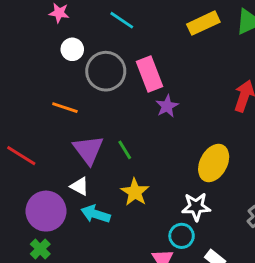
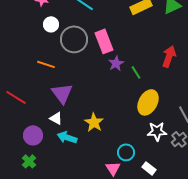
green line: (125, 150) -> (136, 72), moved
white star: (196, 207) -> (157, 131), moved
purple circle: (46, 211) -> (33, 135), size x0.7

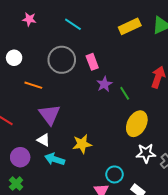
white circle: (51, 24) -> (14, 58), moved
pink rectangle: (104, 41) -> (92, 62), size x0.7
yellow star: (94, 122) -> (82, 144), turned 30

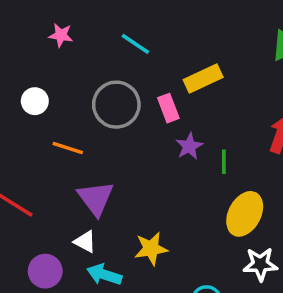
yellow rectangle: (130, 26) -> (203, 79), moved
green line: (125, 93) -> (224, 162), turned 32

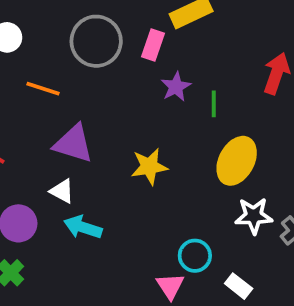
pink rectangle: (168, 108) -> (153, 45), turned 40
purple triangle: (96, 198) -> (73, 144), turned -36
yellow star: (151, 249) -> (149, 166), moved

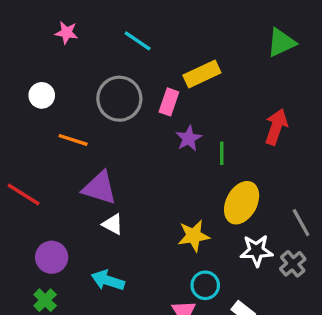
yellow star: (149, 166) -> (194, 236), moved
white triangle: (62, 191) -> (113, 224), moved
cyan arrow: (83, 227) -> (108, 280), moved

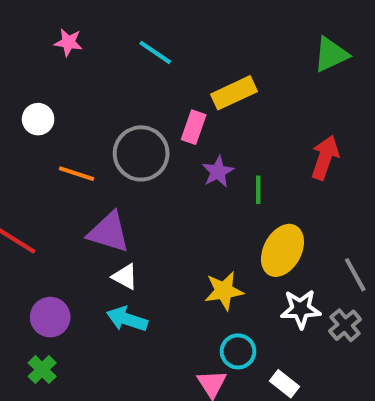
gray circle: (119, 99) -> (141, 153), moved
cyan arrow: (108, 280) -> (127, 319), moved

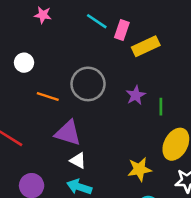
pink rectangle: (194, 127) -> (122, 30), moved

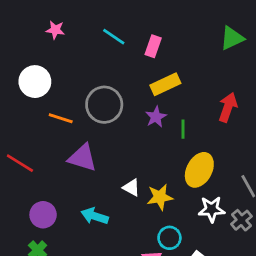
pink rectangle: (122, 30) -> (153, 46), moved
yellow rectangle: (146, 46) -> (165, 84), moved
white circle: (24, 63) -> (35, 82), size x1.5
white triangle: (78, 161) -> (131, 188), moved

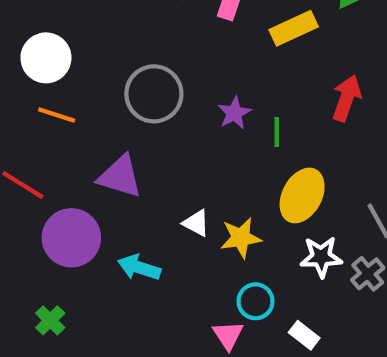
yellow rectangle: (165, 84) -> (294, 28), moved
orange line: (61, 118) -> (57, 115), moved
purple circle: (43, 215) -> (71, 238), moved, size x1.4

